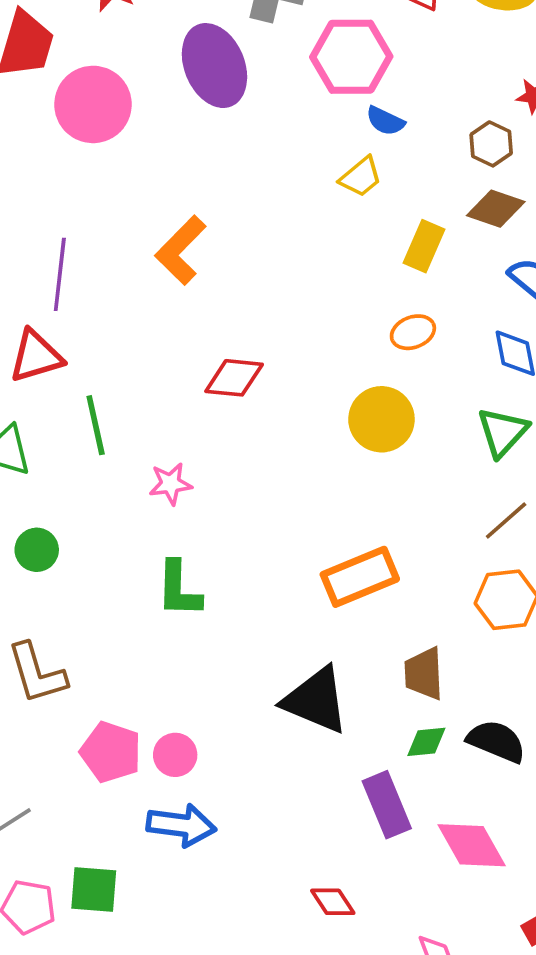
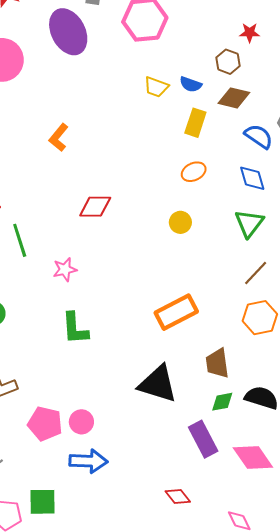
blue semicircle: (385, 121) -> (191, 84), moved
yellow trapezoid: (361, 177) -> (156, 87), turned 65
orange L-shape: (181, 250) -> (59, 137), size x0.7
yellow circle: (381, 419) -> (180, 222), size x0.6

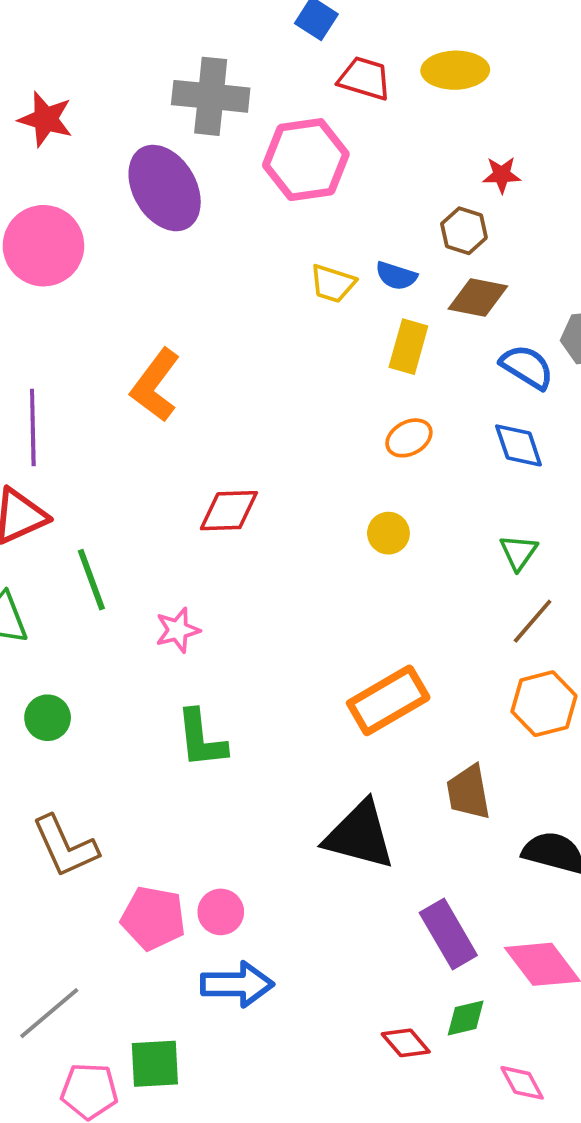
orange L-shape: (59, 137) -> (155, 385), size x1.4
green triangle: (249, 223) -> (519, 552), moved, size x0.7
green diamond: (222, 402) -> (466, 1018), moved

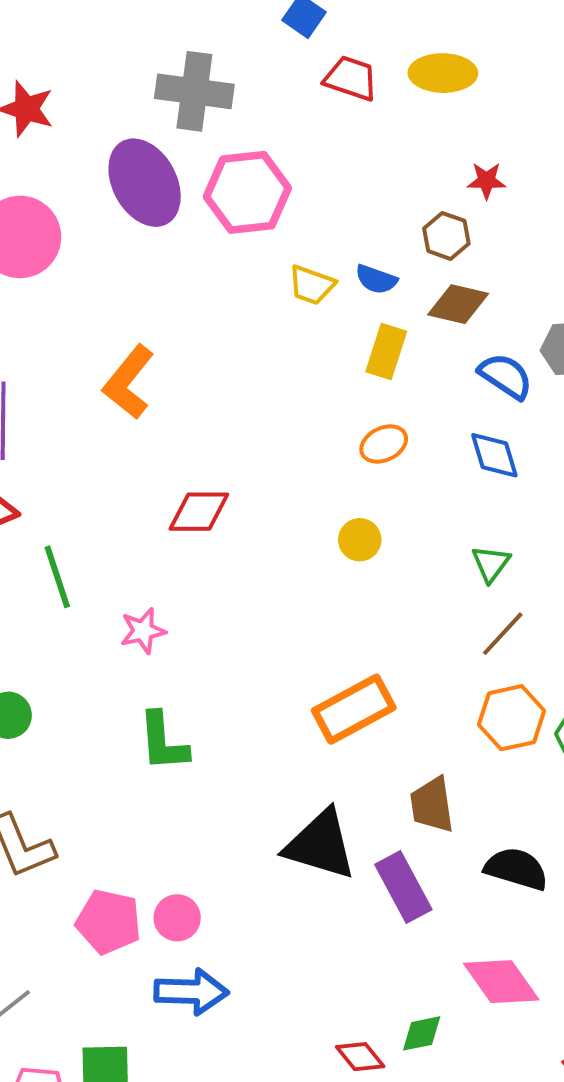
pink hexagon: (306, 160) -> (247, 192), moved
purple rectangle: (448, 934) -> (403, 887), moved

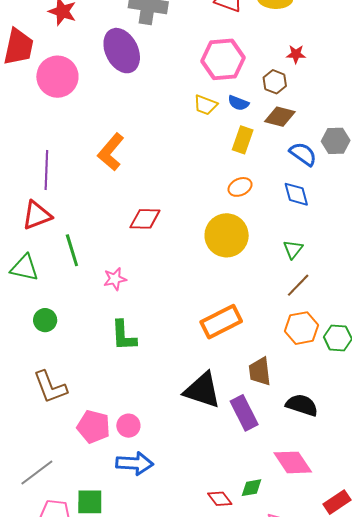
pink hexagon: (247, 192) -> (223, 59), moved
yellow circle: (360, 540) -> (227, 235), size x2.0

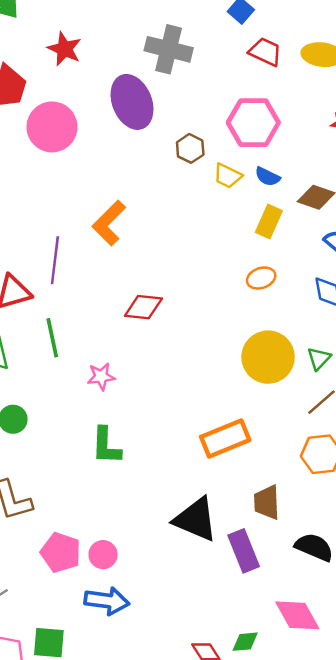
brown hexagon: (275, 82) -> (190, 148), moved
purple line: (46, 170) -> (55, 260), moved
yellow circle: (227, 235) -> (268, 357), moved

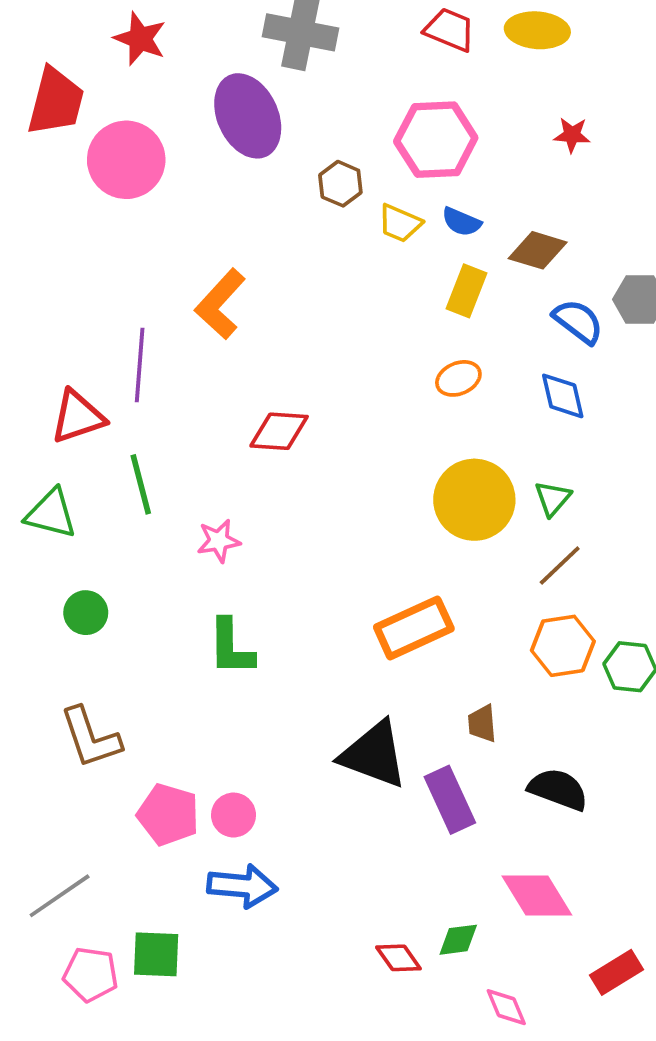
brown trapezoid: (267, 502) -> (482, 724), size x0.7

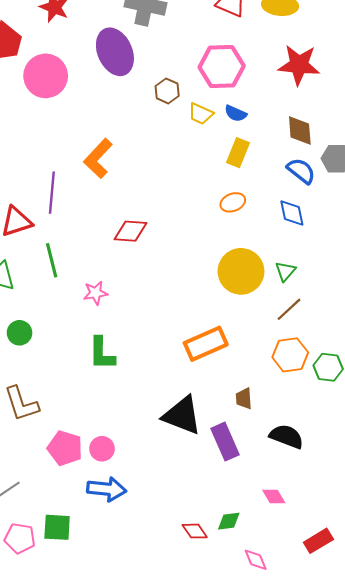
red star: (572, 135) -> (299, 65), size x2.0
brown diamond: (538, 250) -> (300, 131), moved, turned 68
pink diamond: (537, 895) -> (274, 497), size x0.6

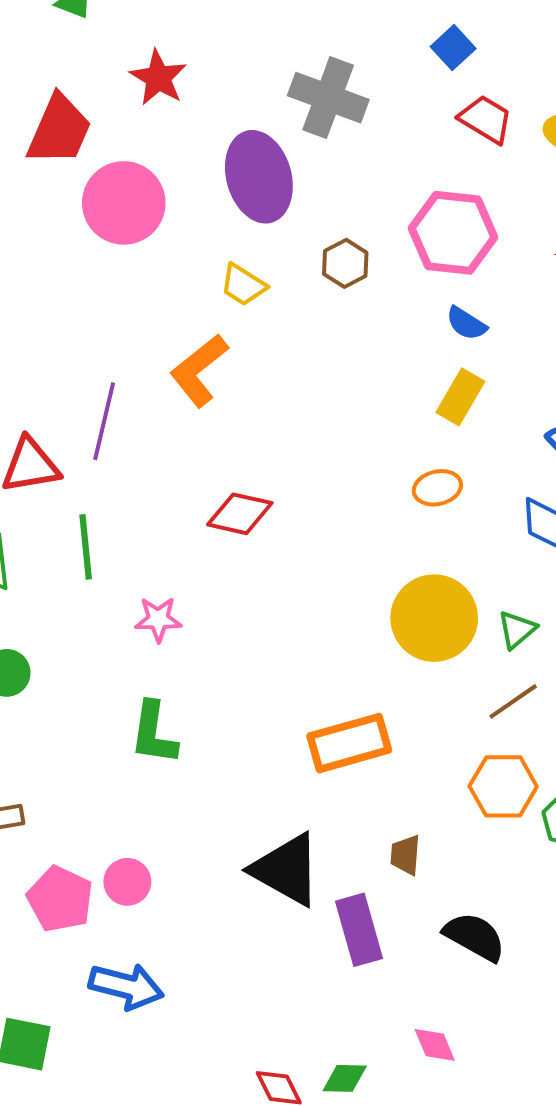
yellow trapezoid: (201, 114) -> (243, 285), moved
pink circle: (102, 449) -> (127, 882), moved

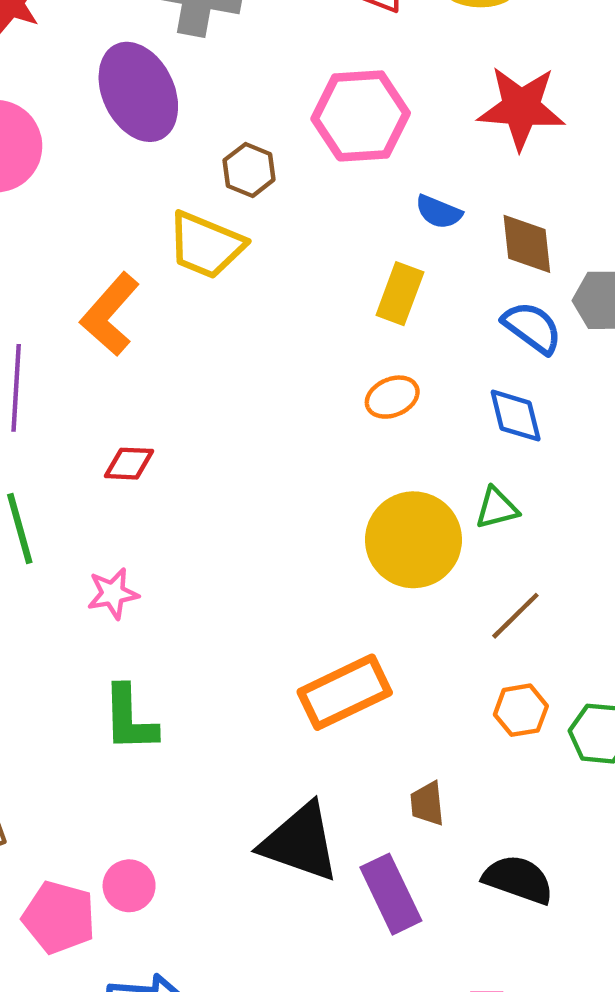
yellow trapezoid: (243, 285) -> (206, 245), moved, size x1.5
blue semicircle: (466, 323) -> (439, 212), moved
red diamond: (240, 514) -> (129, 464), moved, size x0.7
green triangle: (517, 630) -> (497, 508), moved, turned 36
orange hexagon: (503, 786) -> (521, 710), size x0.7

